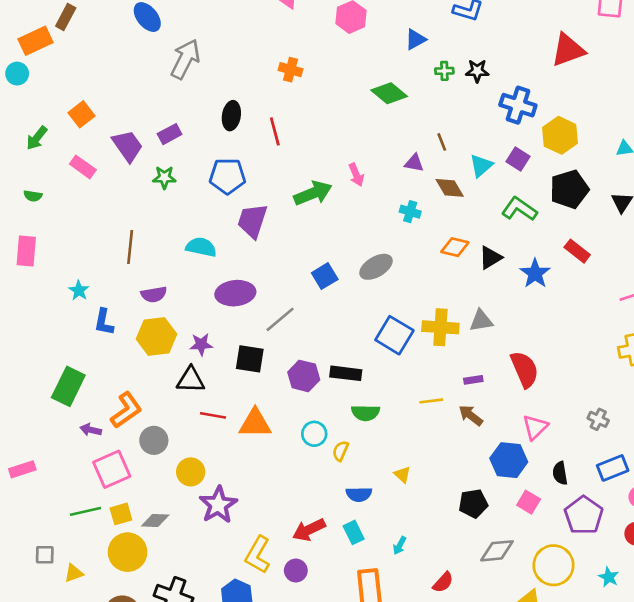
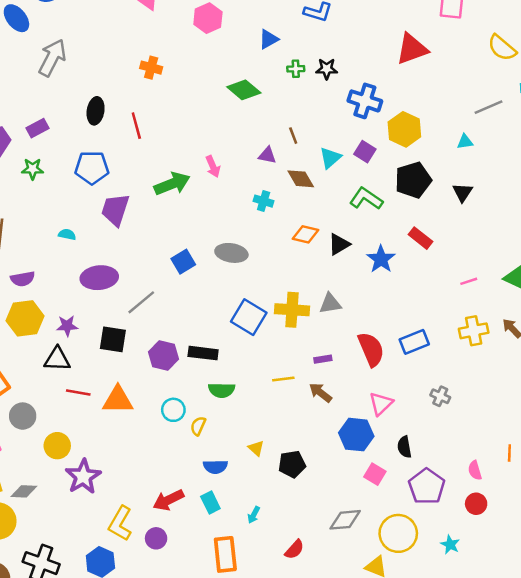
cyan semicircle: (201, 247) -> (67, 234), size x0.6
gray ellipse: (376, 267) -> (231, 253), turned 40
blue rectangle: (613, 468) -> (414, 342), moved
black pentagon: (473, 503) -> (292, 464), moved

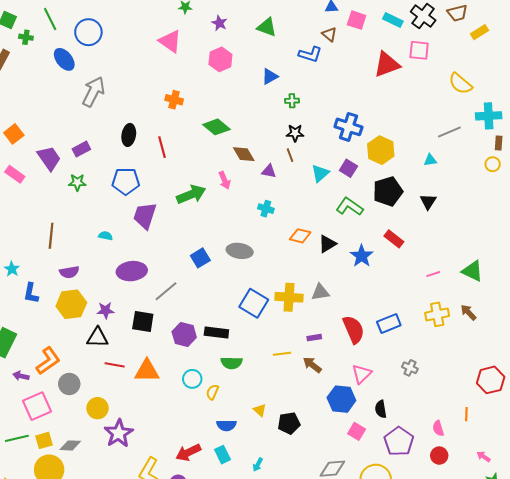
red triangle: (412, 49) -> (387, 64), moved
black star: (327, 69) -> (295, 133), moved
green diamond: (244, 90) -> (216, 127), moved
brown diamond: (301, 179) -> (244, 154), moved

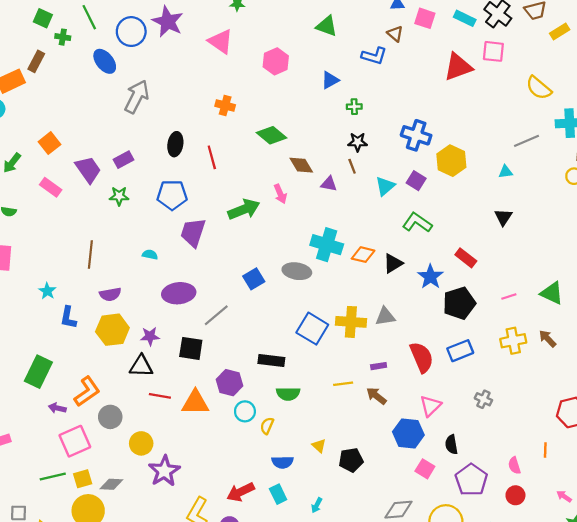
purple star: (219, 23) -> (168, 22), moved, size x1.8
black pentagon: (388, 191) -> (459, 303), moved
cyan cross: (266, 209) -> (327, 245), moved, size x1.8
purple hexagon: (184, 335) -> (229, 383), moved

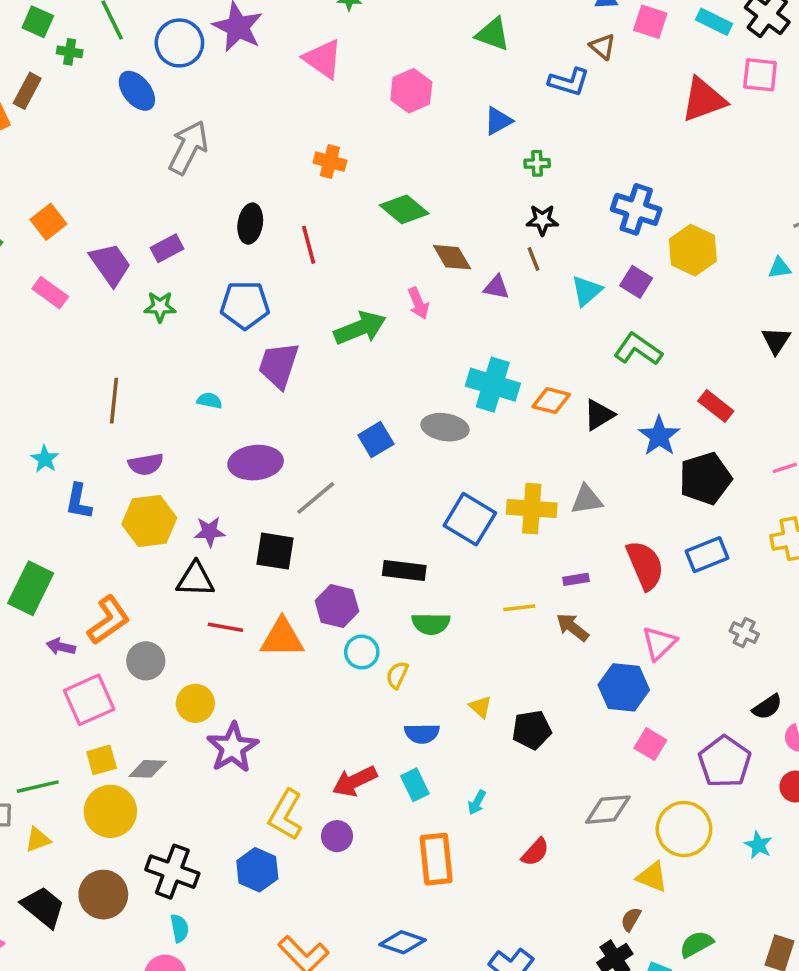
black semicircle: (451, 444) -> (767, 707), moved, turned -114
green line: (53, 477) -> (38, 787), moved

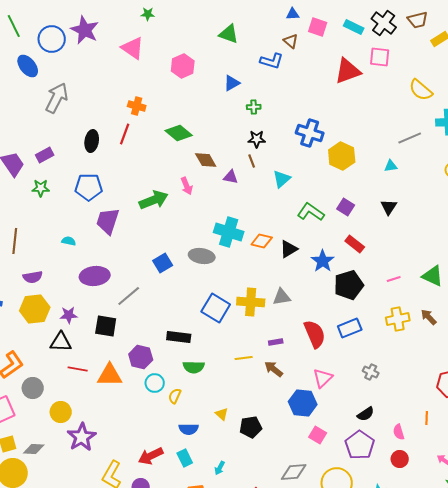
red line: (309, 245) -> (125, 134), moved, turned 35
purple square: (636, 282) -> (346, 207), moved
black semicircle: (767, 707) -> (366, 414), moved

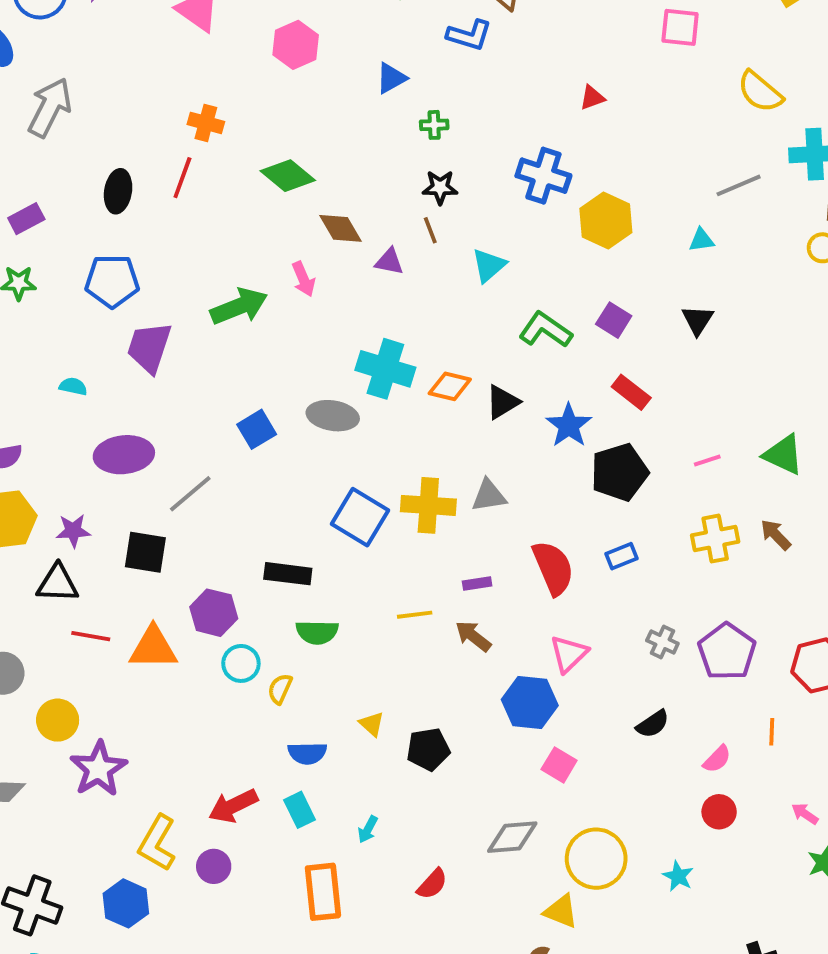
red triangle: (348, 71) -> (592, 98), moved, size x0.5
blue rectangle: (350, 328) -> (621, 556), size x0.7
pink semicircle: (399, 432) -> (717, 759), turned -119
purple pentagon: (360, 445) -> (727, 652), moved

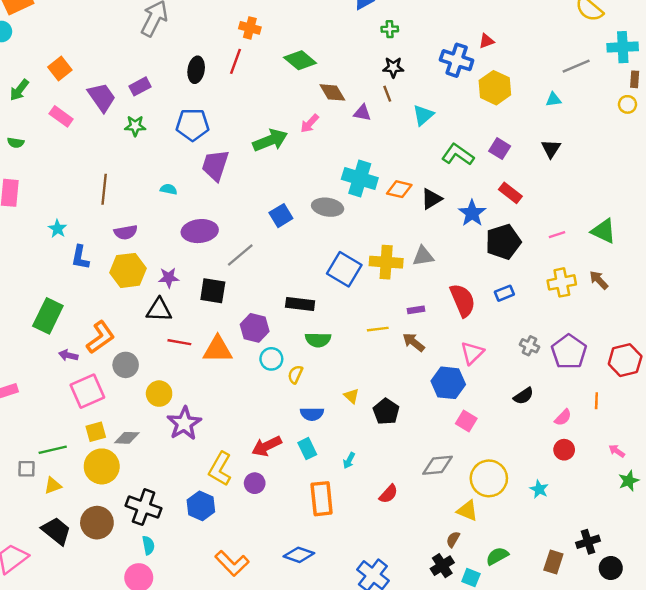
red triangle: (592, 98) -> (486, 41), moved
pink arrow: (303, 279) -> (310, 124), turned 66
black pentagon: (428, 749) -> (386, 411), turned -30

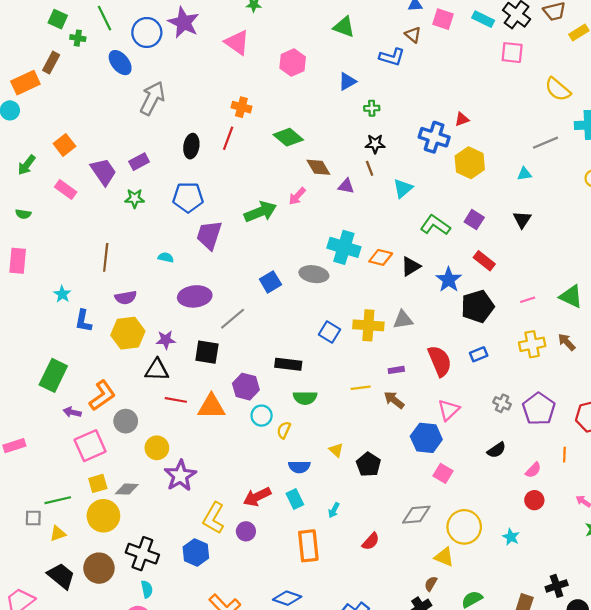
blue square: (344, 269) -> (329, 332), size x0.7

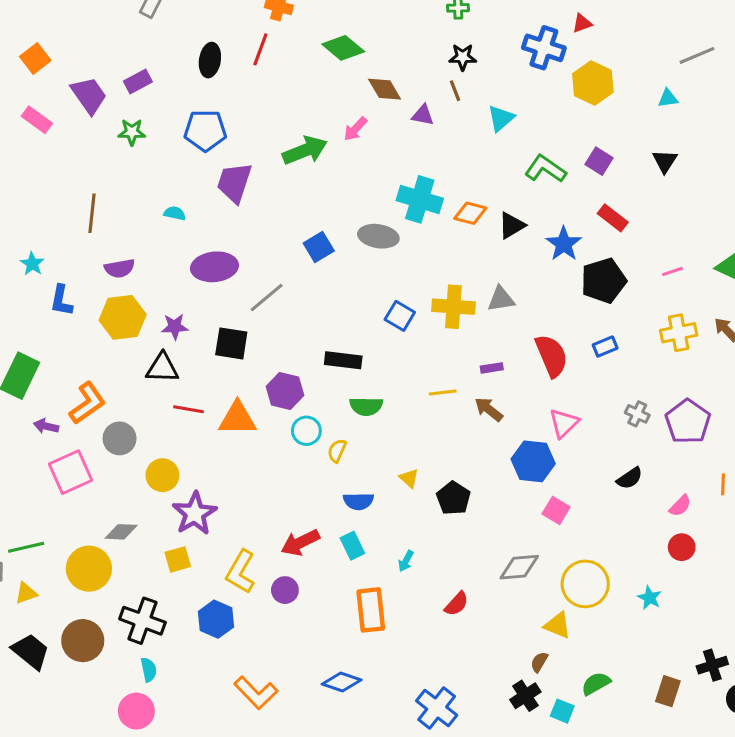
yellow square: (98, 483) -> (178, 559), moved

